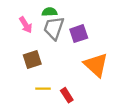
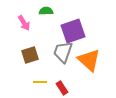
gray trapezoid: (54, 28) -> (63, 52), moved
purple square: (79, 34) -> (73, 31), size x1.4

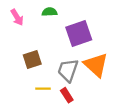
pink arrow: (24, 23) -> (17, 17), moved
gray trapezoid: (63, 52) -> (68, 70), moved

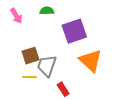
gray trapezoid: (68, 70) -> (47, 66), moved
yellow line: (43, 89) -> (29, 77), moved

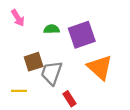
green semicircle: (47, 11) -> (52, 29), moved
yellow line: (29, 77) -> (19, 91), moved

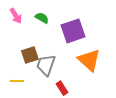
green semicircle: (52, 29) -> (42, 18), moved, turned 32

